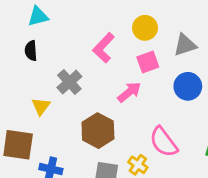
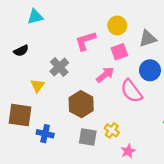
pink L-shape: (104, 48) -> (86, 41), turned 30
black semicircle: (31, 51) -> (21, 51), moved, turned -112
pink semicircle: (164, 142) -> (131, 91), moved

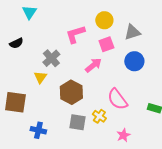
cyan triangle: (35, 17) -> (29, 12), turned -42
yellow triangle: (37, 86) -> (40, 77), moved
pink semicircle: (131, 91) -> (117, 99), moved
blue cross: (45, 134) -> (38, 130), moved
pink star: (128, 151) -> (123, 135), moved

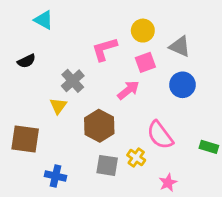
cyan triangle: (29, 12) -> (44, 20), turned -35
gray triangle: (132, 32) -> (180, 46), turned 42

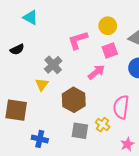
pink semicircle: (160, 135) -> (121, 107), turned 45

